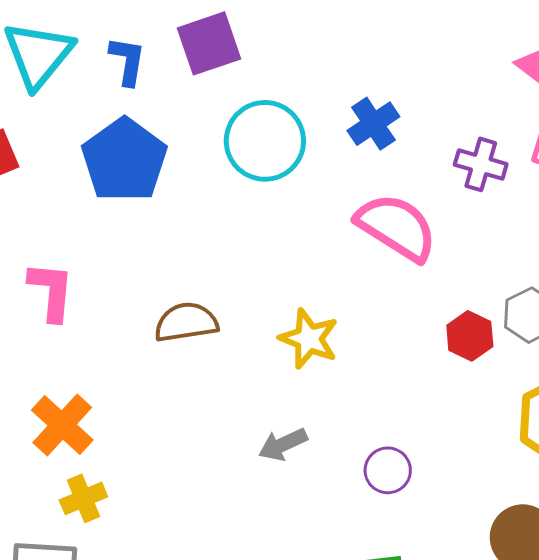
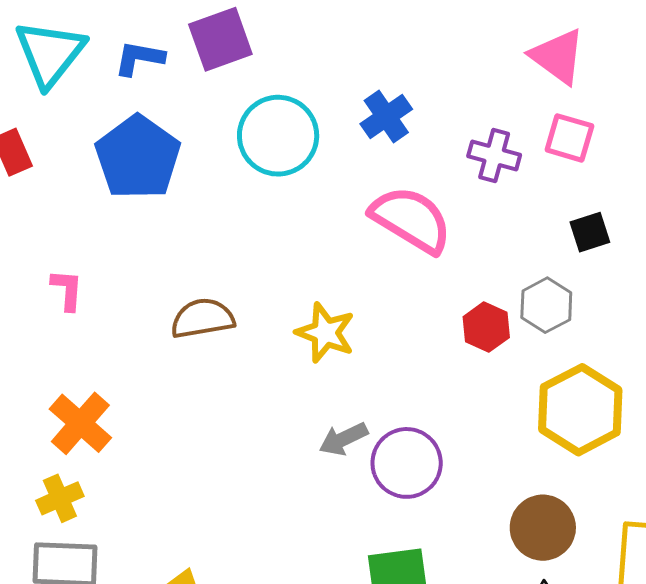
blue L-shape: (127, 61) -> (139, 58), turned -88
pink L-shape: (51, 291) -> (67, 290), size x0.7
gray arrow: (283, 444) -> (343, 439), moved
purple circle: (388, 470) -> (407, 463), size x1.5
yellow cross: (83, 498) -> (60, 498), moved

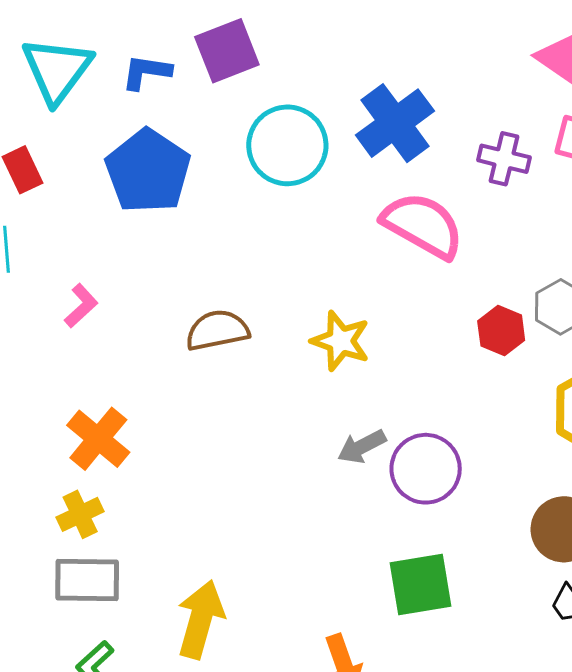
blue cross: (386, 117) -> (395, 123), size x1.5
pink L-shape: (67, 290) -> (81, 306), turned 45

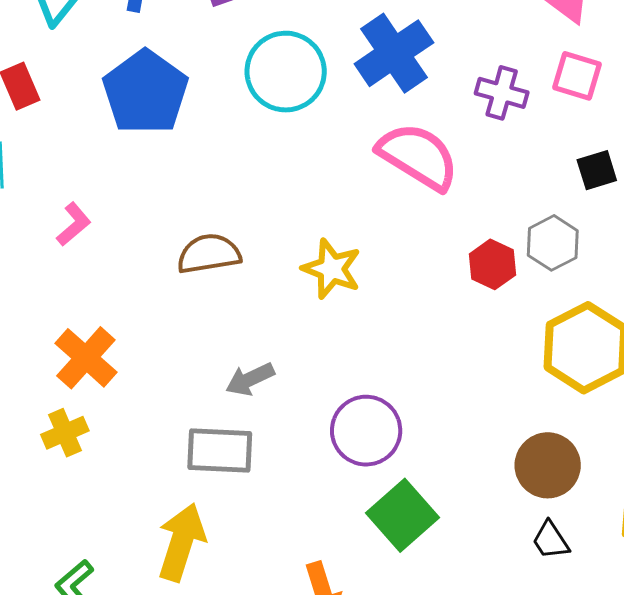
gray arrow: (362, 447) -> (250, 379), moved
purple circle: (426, 469) -> (366, 431), moved
gray rectangle: (87, 580) -> (220, 450), moved
green square: (420, 584) -> (403, 515), turned -34

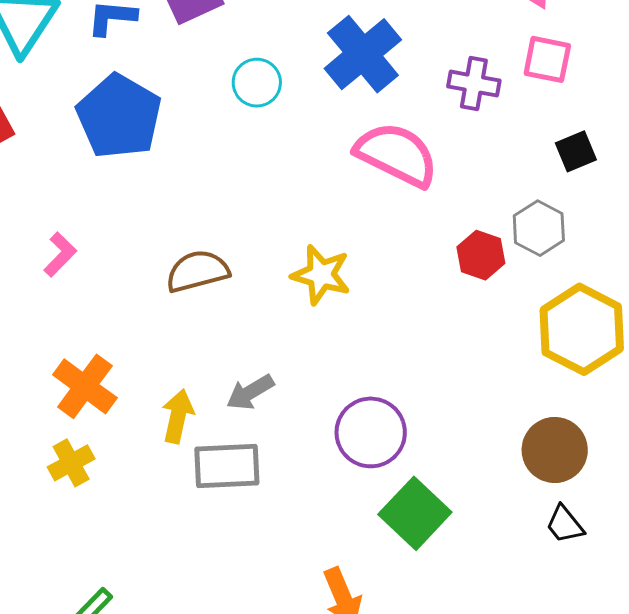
cyan circle: (286, 72) -> (257, 83), size x0.6
yellow arrow: (181, 542) -> (178, 416), moved, size x0.7

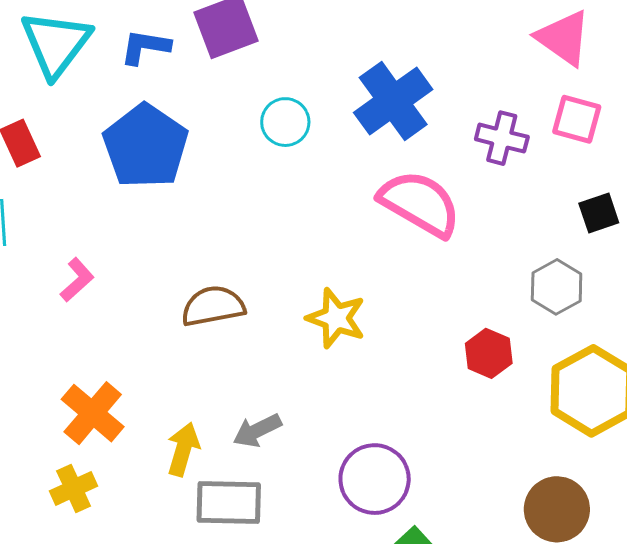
red hexagon: (481, 255) -> (489, 353), moved

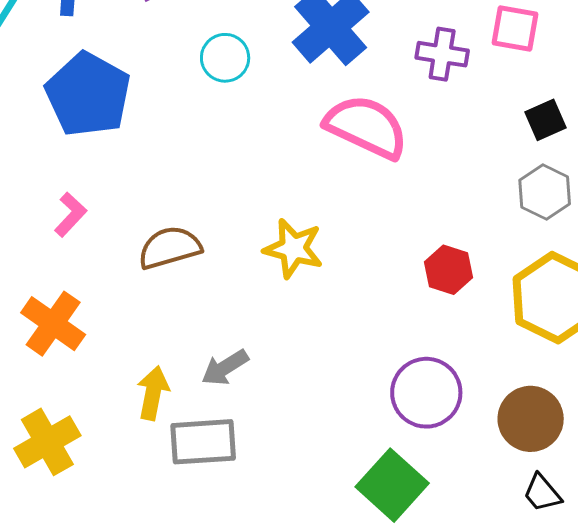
pink L-shape: (77, 280) -> (70, 215), moved
gray hexagon: (557, 287) -> (545, 192), moved
orange cross: (93, 413) -> (53, 324), moved
purple circle: (375, 479) -> (426, 393), moved
yellow cross: (74, 488) -> (47, 442), size x1.4

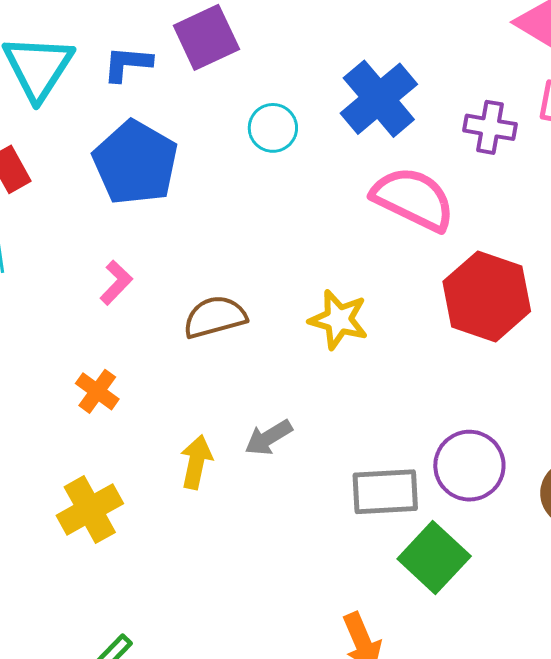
red hexagon: (449, 270) -> (487, 296), moved, size x1.8
orange cross: (53, 324) -> (97, 391), size x0.7
gray rectangle: (203, 442) -> (385, 492), moved

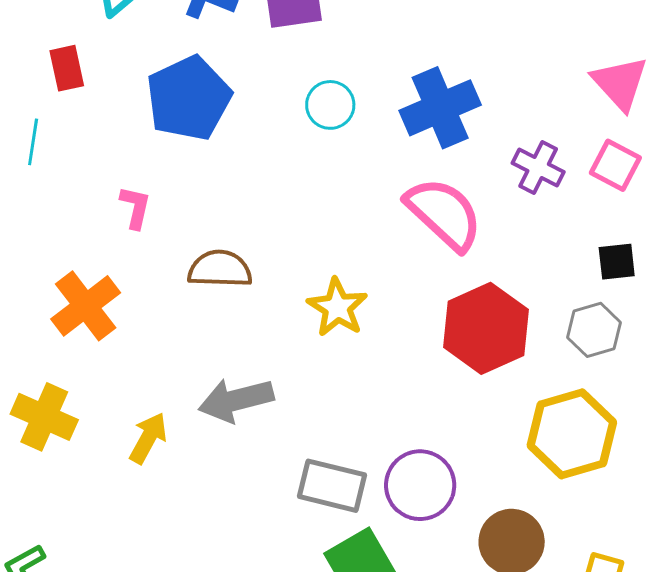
pink L-shape: (116, 283) -> (135, 207), turned -48
orange cross: (97, 391) -> (86, 306), size x1.6
gray arrow: (268, 438) -> (236, 400), size x1.5
yellow arrow: (196, 462) -> (148, 438), moved
yellow cross: (90, 510) -> (44, 417), turned 36

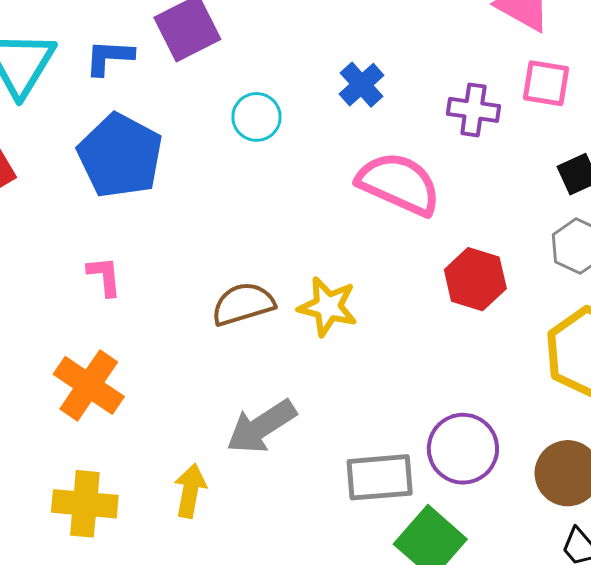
blue cross: (440, 108) -> (362, 85), size x0.6
brown semicircle: (220, 269) -> (243, 304), moved
red hexagon: (486, 328) -> (475, 279), size x0.7

